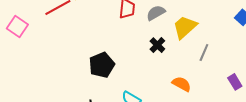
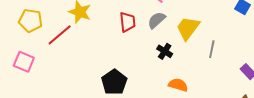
orange semicircle: (182, 84) -> (178, 85), moved

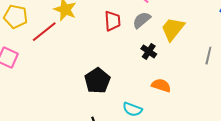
gray line: (212, 49) -> (208, 56), moved

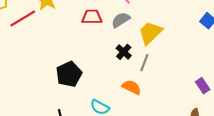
red trapezoid: (113, 21) -> (92, 17), turned -95
gray line: (208, 56) -> (144, 63), moved

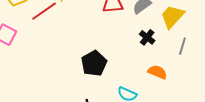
gray line: (144, 63) -> (182, 46), moved

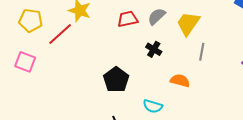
black cross: (147, 37) -> (154, 49), moved

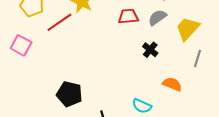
black pentagon: (116, 80) -> (69, 94), moved, turned -30

